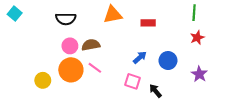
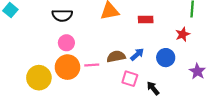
red star: (197, 38) -> (183, 34), moved
brown semicircle: (91, 45) -> (116, 57), moved
pink line: (95, 68) -> (92, 65), turned -40
yellow circle: (43, 80) -> (39, 78), size x1.5

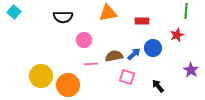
pink circle: (66, 43) -> (84, 40), moved
blue circle: (166, 58) -> (153, 48), moved
orange circle: (67, 67) -> (68, 85), moved
black arrow: (153, 88) -> (158, 86), moved

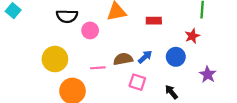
pink circle: (84, 40) -> (90, 30), moved
blue circle: (153, 48) -> (176, 57), moved
yellow circle: (41, 76) -> (55, 59), moved

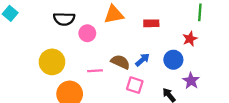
brown semicircle: (123, 59) -> (120, 62), turned 36
purple star: (208, 74) -> (191, 81), moved

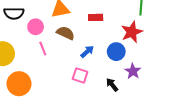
red star: (190, 39) -> (132, 32), size x1.5
brown semicircle: (120, 62) -> (66, 33), moved
pink line: (95, 71) -> (43, 48), moved, turned 72

